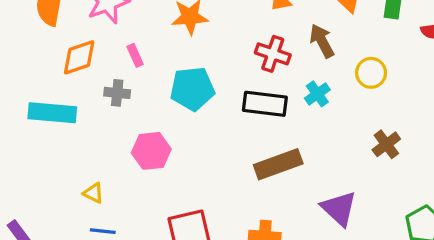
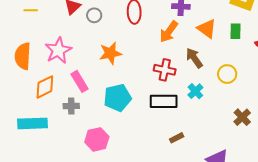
pink rectangle: (135, 55) -> (79, 81), size x1.5
brown rectangle: (278, 164) -> (177, 138), size x0.5

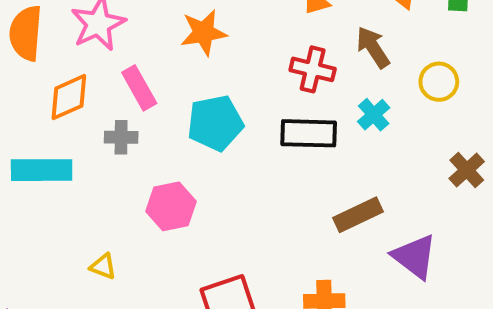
brown rectangle: (177, 138) -> (358, 215), moved, size x1.6

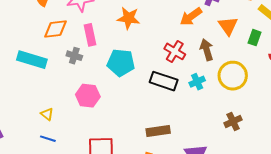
yellow circle: (439, 82) -> (233, 76), size x1.5
brown rectangle: (358, 215) -> (158, 131), moved

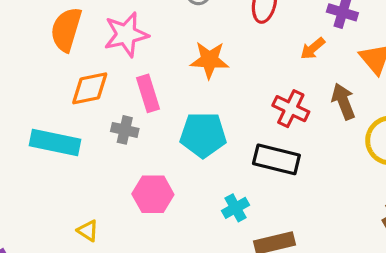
orange arrow: (191, 17) -> (313, 48), size x0.7
cyan cross: (197, 82) -> (236, 208), moved

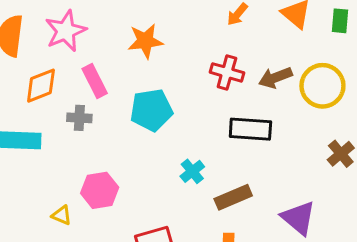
brown arrow: (343, 101) -> (275, 78), moved, turned -80
black rectangle: (276, 159) -> (250, 129), moved
pink hexagon: (153, 194) -> (100, 190), moved

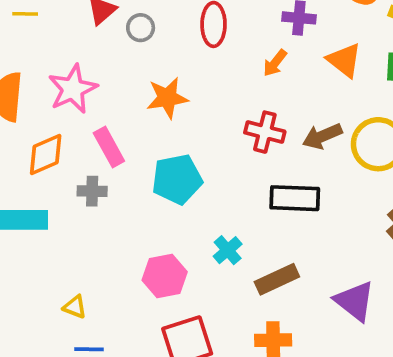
pink hexagon: (100, 190) -> (165, 276), moved

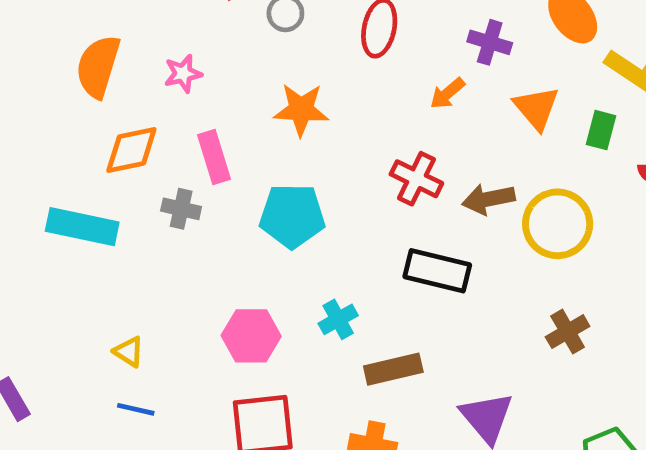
pink star: (73, 89) -> (183, 74), size x0.6

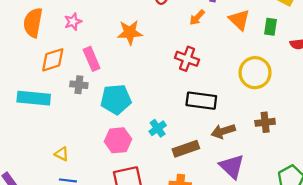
brown arrow: (488, 199) -> (223, 131), moved
cyan pentagon: (292, 216) -> (116, 99), moved
brown cross: (568, 332) -> (265, 122), turned 30

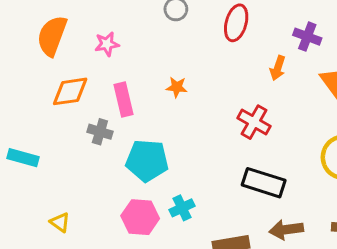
orange arrow: (197, 17) -> (278, 68), turned -35
orange star: (130, 32) -> (177, 87), moved, size x0.6
cyan rectangle: (34, 98) -> (23, 158), moved, size x0.7
cyan cross: (158, 128) -> (182, 208), moved

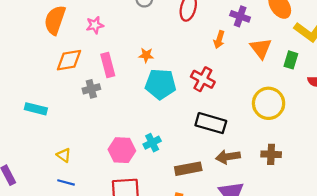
gray cross: (100, 132) -> (91, 89), turned -30
cyan pentagon: (147, 161) -> (161, 84), moved

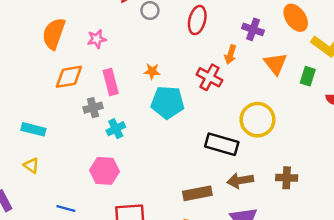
red cross: (203, 79) -> (209, 77), moved
yellow circle: (269, 103) -> (258, 120), moved
cyan cross: (152, 143) -> (116, 129), moved
pink hexagon: (122, 150) -> (105, 171), moved
yellow triangle: (64, 155) -> (31, 165), moved

